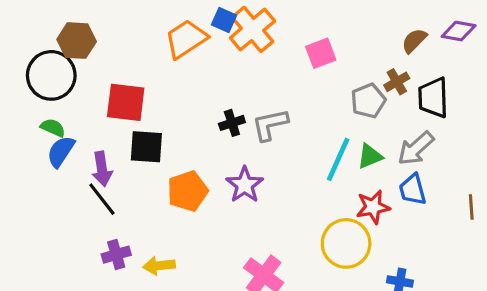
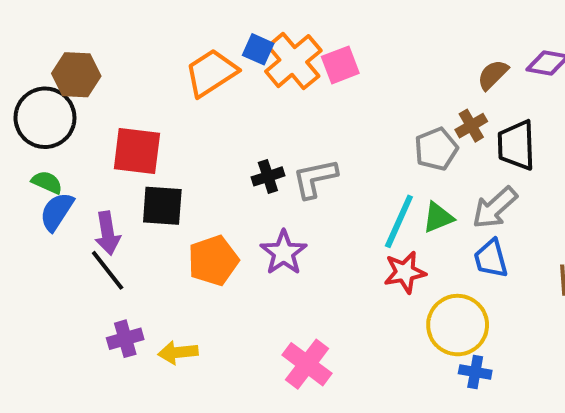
pink square: (321, 53) -> (340, 65), moved
red star: (373, 207) -> (405, 272), moved
yellow circle: (346, 243) -> (458, 325), moved

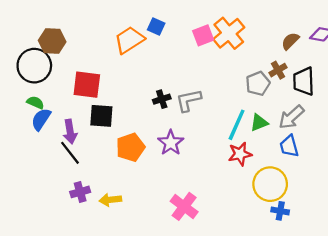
orange cross: (293, 61) -> (229, 33), moved

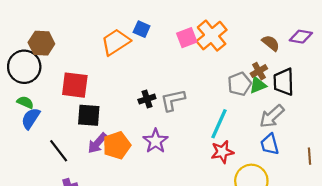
brown semicircle: (290, 41) -> (271, 43), turned 84
green triangle: (259, 123) -> (258, 85), moved
purple arrow: (70, 132) -> (97, 143), moved, turned 50

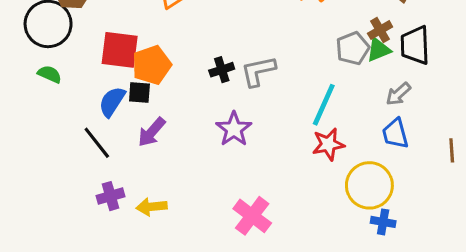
black square: (89, 115) -> (139, 92), size x0.7
gray arrow: (272, 116) -> (398, 94), size x0.7
blue semicircle: (31, 118) -> (112, 102), moved
orange pentagon: (117, 145) -> (152, 65), moved

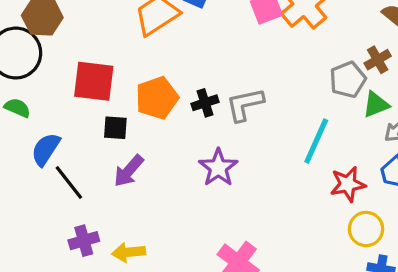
green triangle: (379, 50) -> (376, 104), moved
orange pentagon: (152, 65) -> (157, 98), moved
blue semicircle: (112, 102) -> (46, 149), moved
red star: (328, 144) -> (348, 184), moved
yellow circle: (369, 185) -> (366, 229), size x0.7

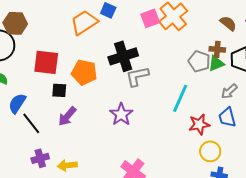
brown cross: (378, 60) -> (217, 49), turned 35
gray pentagon: (348, 80) -> (199, 61), turned -30
orange pentagon: (157, 98) -> (84, 72), turned 30
black cross: (205, 103) -> (123, 56), moved, size x1.8
green triangle: (376, 104) -> (216, 63), moved

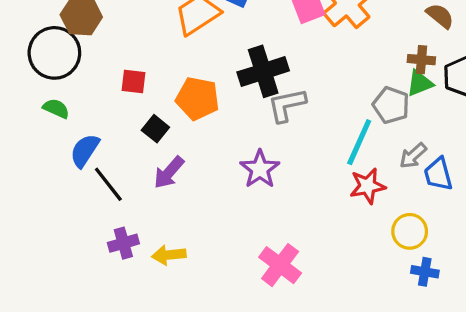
gray pentagon: (199, 61) -> (391, 105), moved
red square: (46, 62) -> (134, 82), size x0.6
black square: (59, 90) -> (155, 129), turned 35
gray arrow: (229, 91) -> (413, 156), moved
red star: (199, 124) -> (368, 186), moved

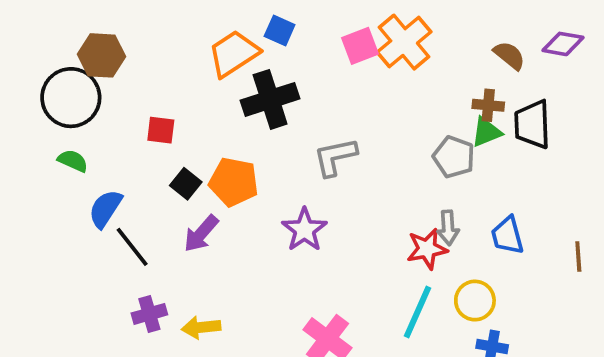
black cross: (263, 71) -> (270, 99), moved
orange pentagon: (198, 98) -> (234, 182), moved
cyan line: (359, 142) -> (417, 312), moved
gray arrow: (413, 156) -> (448, 228), moved, turned -52

